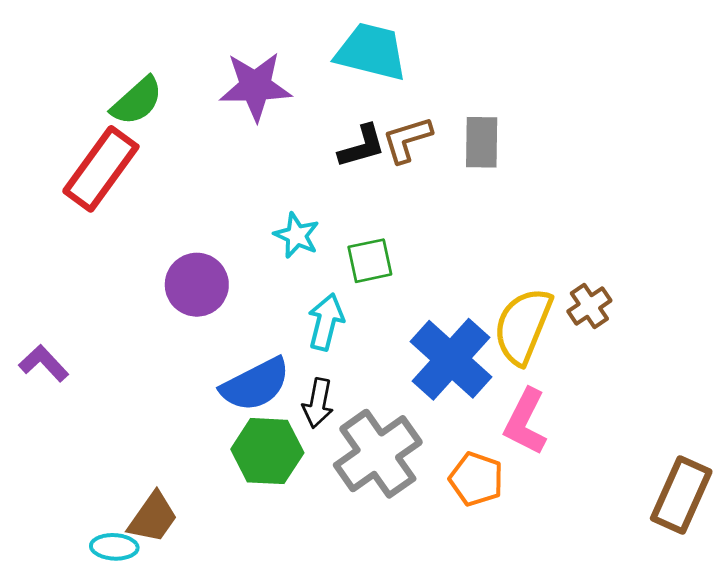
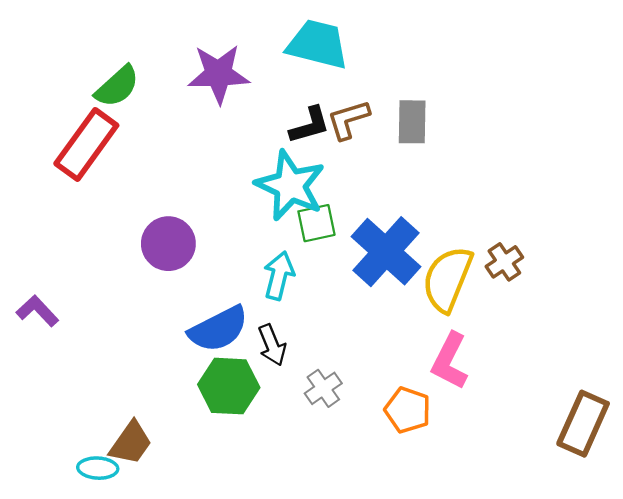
cyan star: (297, 235) -> (290, 186), moved, size x1.8
blue cross: (451, 359) -> (386, 252), moved
black arrow: (318, 403) -> (272, 345), turned -33
gray cross: (378, 454) -> (323, 388), size x0.5

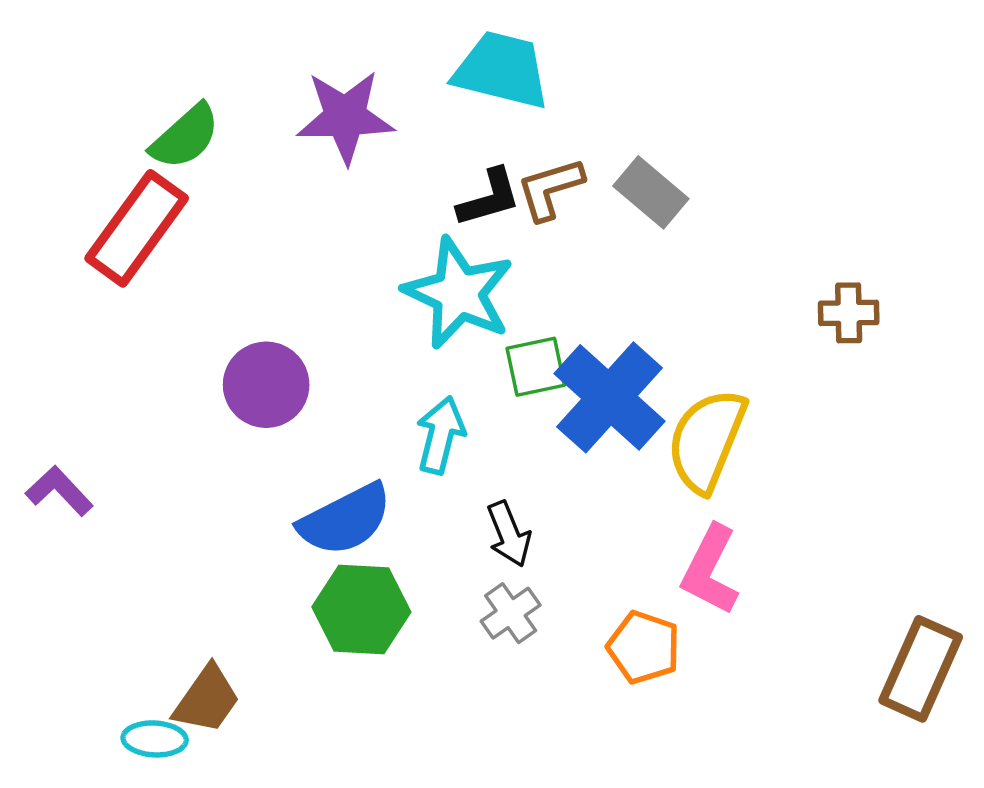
gray rectangle: (412, 122) -> (651, 192), turned -51
green square: (316, 223) -> (536, 367), moved
brown cross: (504, 262) -> (849, 313), moved, turned 33
black arrow: (272, 345) -> (509, 534), moved

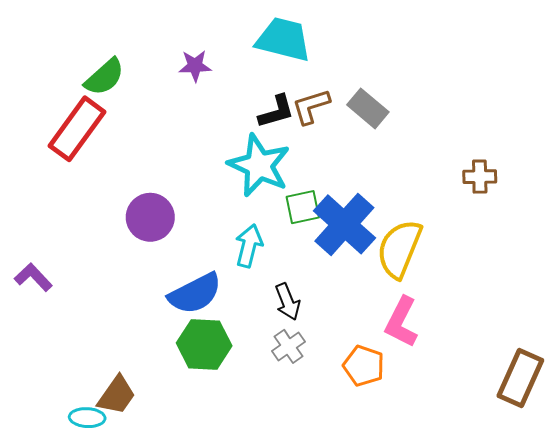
purple star: (345, 117) -> (195, 66), size x0.6

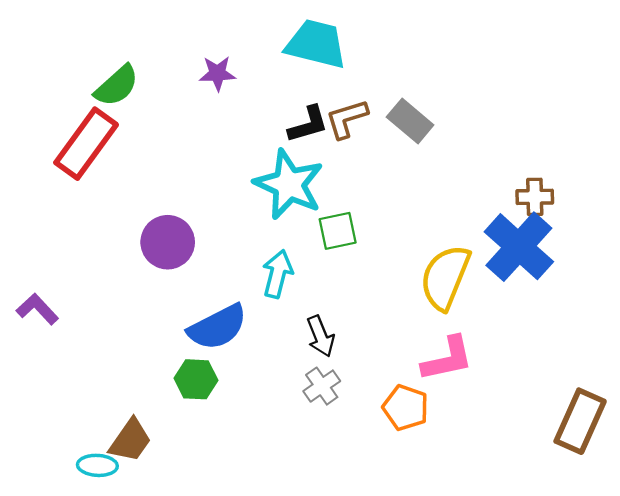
blue cross: (344, 224) -> (519, 247), moved
pink L-shape: (401, 322) -> (448, 359), turned -129
green hexagon: (204, 344) -> (196, 379), moved, size x0.7

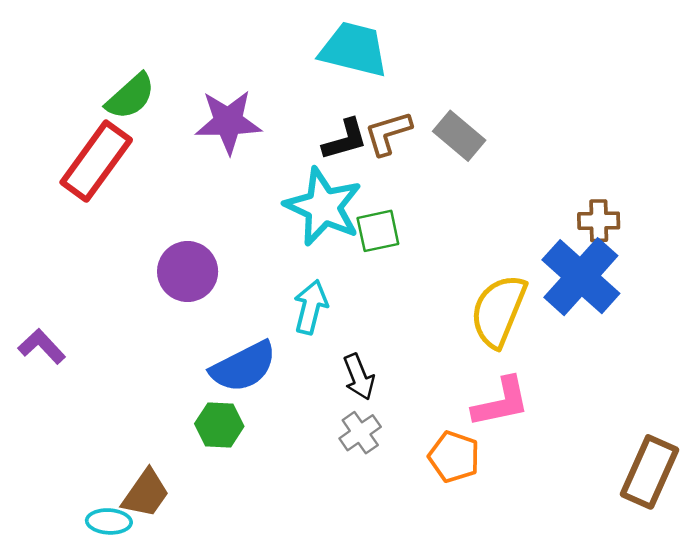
purple star: (218, 73) -> (228, 122), moved, size x1.6
green square: (338, 231) -> (378, 231), moved

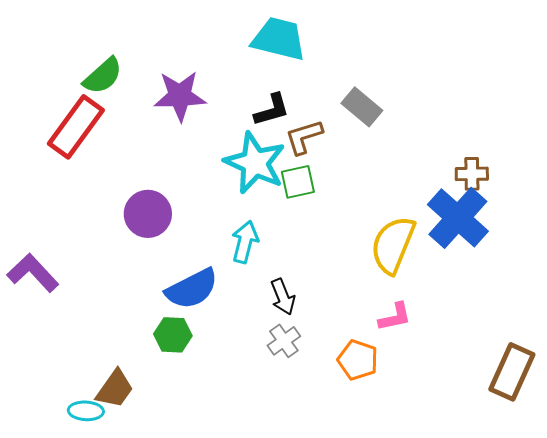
brown L-shape: (388, 133) -> (304, 137), moved
purple L-shape: (42, 346) -> (33, 273), size x1.4
pink L-shape: (501, 402) -> (395, 317), size x0.7

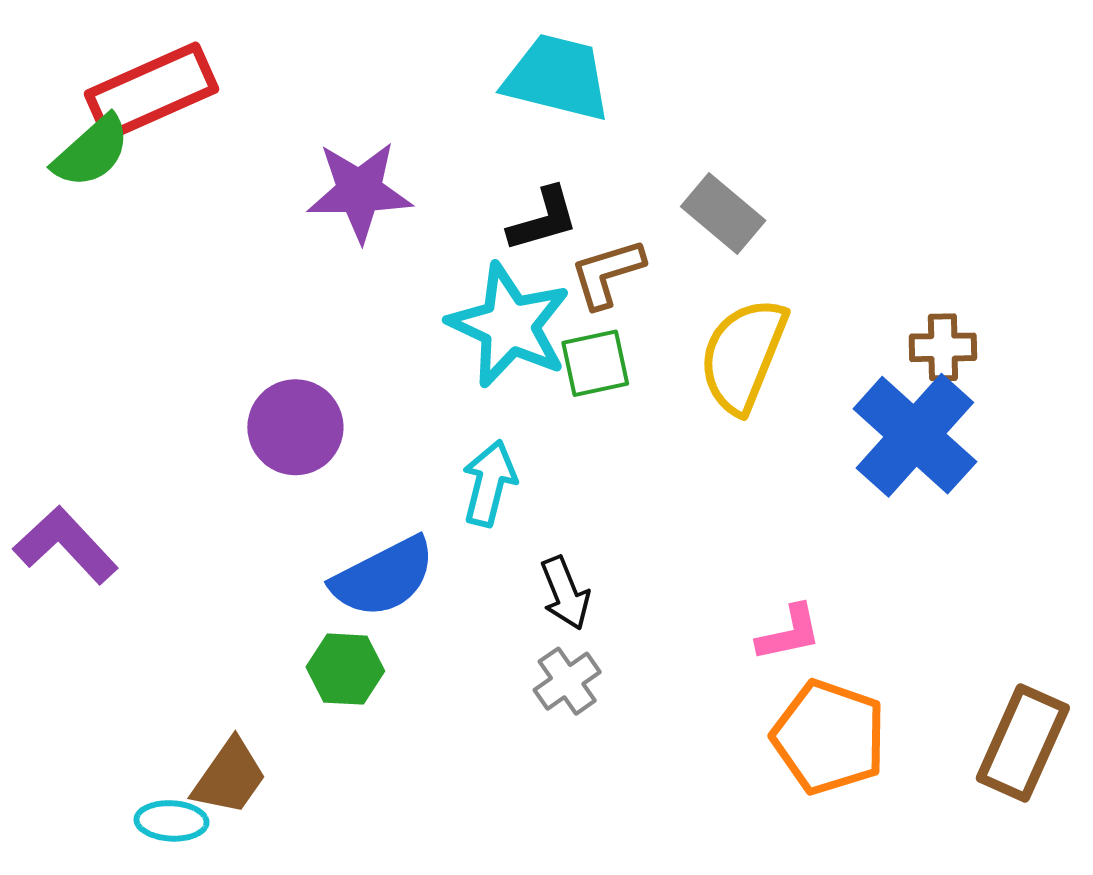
green semicircle: (103, 76) -> (92, 151), moved
red rectangle: (76, 127) -> (152, 92), moved, turned 30
yellow semicircle: (393, 245) -> (743, 355), moved
orange pentagon: (358, 360) -> (829, 737), moved, size x1.4

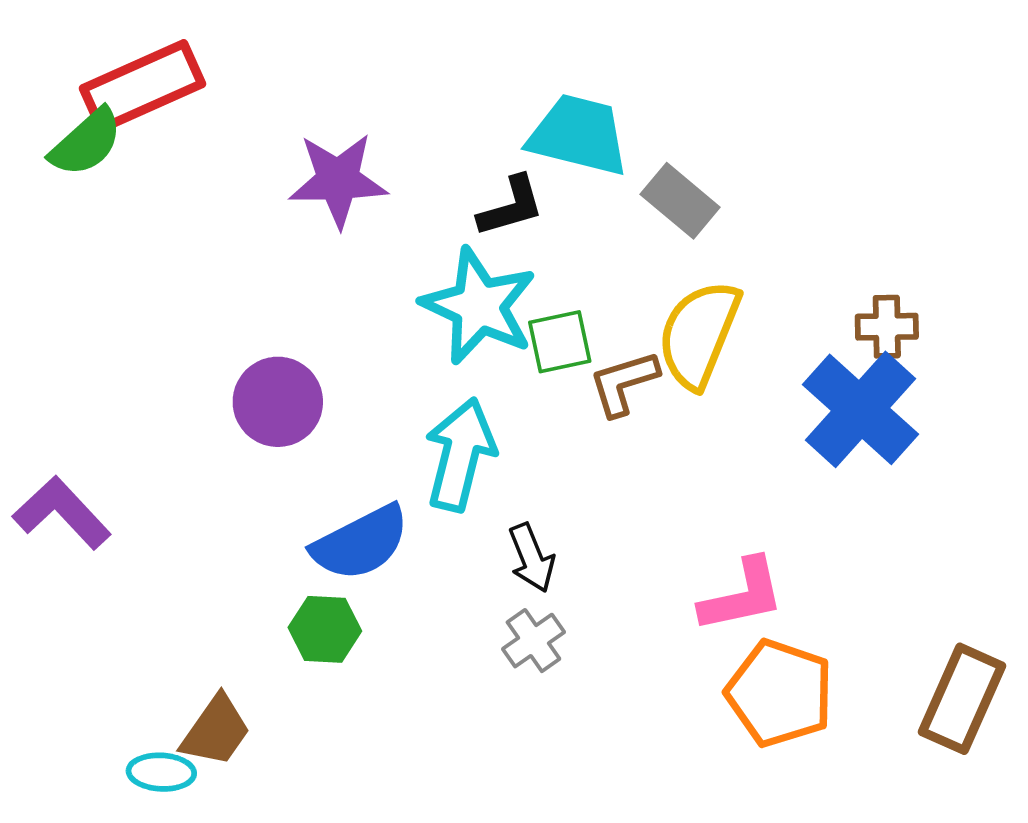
cyan trapezoid: (557, 78) -> (579, 135), moved
brown L-shape: (607, 273) -> (624, 383), moved
cyan arrow: (489, 483) -> (460, 454), size x1.4
pink L-shape: (789, 633) -> (742, 595), size x1.4

